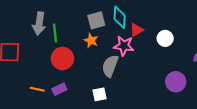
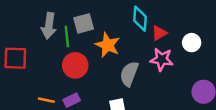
gray square: (96, 20) -> (84, 23), moved
orange star: (91, 40) -> (108, 45), size x1.5
pink star: (124, 46) -> (162, 59), moved

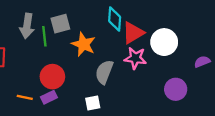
red triangle: (159, 33) -> (133, 33), size x1.5
white circle: (192, 43) -> (164, 42), size x1.5
red circle: (75, 65) -> (52, 77), moved

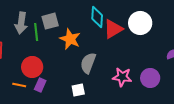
white circle: (164, 42) -> (140, 23), moved
pink star: (135, 58) -> (122, 77), moved
red circle: (52, 77) -> (32, 67), moved
purple rectangle: (49, 97) -> (40, 85), turned -40

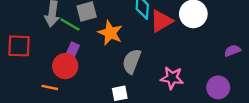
green line: (36, 32) -> (70, 25), turned -54
purple circle: (150, 78) -> (218, 87), moved
purple rectangle: (40, 85) -> (72, 51), moved

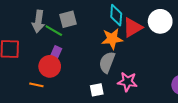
orange star: (110, 33) -> (112, 39), moved, turned -30
pink star: (172, 78) -> (127, 82), moved

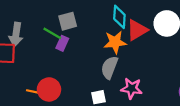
gray arrow: (38, 21) -> (16, 34), moved
purple rectangle: (56, 53) -> (62, 43), moved
red circle: (50, 66) -> (49, 89), moved

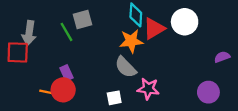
green line: (52, 33) -> (67, 32), turned 30
purple rectangle: (62, 43) -> (67, 73), moved, turned -48
gray semicircle: (110, 67) -> (126, 67), turned -65

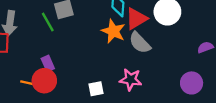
orange star: (131, 41) -> (113, 31), turned 30
gray semicircle: (126, 67) -> (140, 43), moved

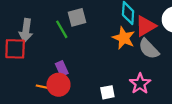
pink star: (131, 80) -> (140, 84), turned 30

